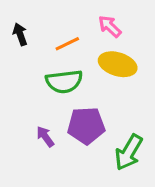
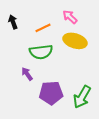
purple pentagon: (86, 126) -> (51, 93), moved
purple arrow: (45, 137) -> (27, 74), moved

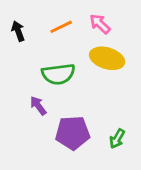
orange line: (43, 28) -> (61, 27), moved
green arrow: (82, 97) -> (117, 139), size x0.6

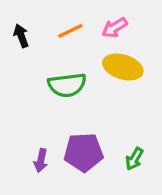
pink arrow: (100, 24) -> (115, 28), turned -75
purple arrow: (38, 106) -> (41, 160), moved, turned -132

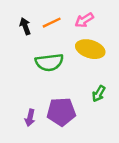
black arrow: (21, 36) -> (25, 26), moved
green arrow: (134, 159) -> (99, 94), moved

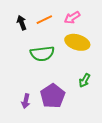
purple pentagon: (61, 112) -> (53, 96), turned -30

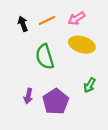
green semicircle: (42, 54) -> (45, 57), turned 80
purple arrow: (26, 101) -> (28, 96), moved

